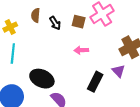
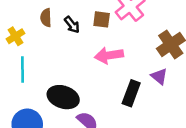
pink arrow: (81, 50) -> (109, 55), size x1.5

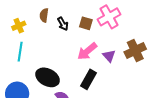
pink arrow: (109, 55) -> (87, 51), turned -40
purple triangle: (159, 76) -> (109, 56), moved
black rectangle: (131, 93) -> (88, 79), moved

